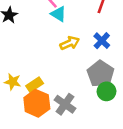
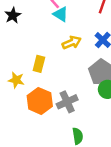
yellow rectangle: (35, 85) -> (39, 64), moved, turned -42
gray cross: (65, 104) -> (67, 102), turned 30

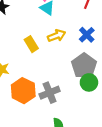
yellow rectangle: (39, 64) -> (31, 44), moved, turned -49

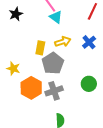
yellow rectangle: (31, 44) -> (40, 48), turned 40
gray pentagon: (84, 66) -> (53, 63), moved

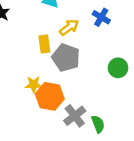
yellow star: (13, 68) -> (34, 84), moved
gray cross: (54, 91) -> (75, 116), moved

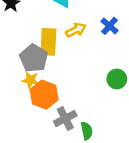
yellow rectangle: (44, 44) -> (48, 42), size x1.5
gray pentagon: (66, 58) -> (34, 58), moved

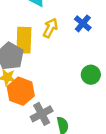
yellow arrow: (76, 30) -> (50, 28), turned -36

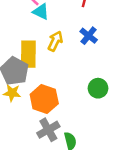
orange hexagon: (21, 91) -> (44, 99), moved

